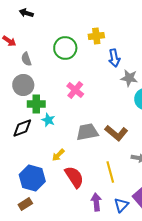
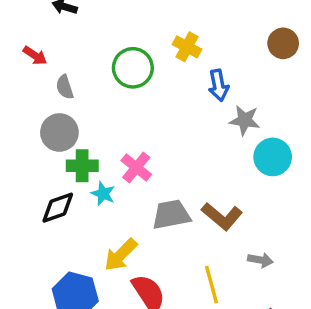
yellow cross: (96, 36) -> (187, 47), turned 35
pink cross: (75, 90) -> (136, 167), moved
yellow arrow: (58, 155) -> (121, 255), size x1.5

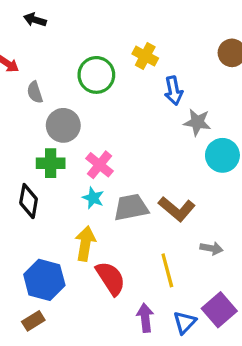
gray circle: (59, 132) -> (63, 125), moved
cyan star: (103, 194) -> (93, 198), moved
black diamond: (58, 208) -> (29, 201), turned -60
yellow arrow: (121, 255) -> (85, 244), turned 144

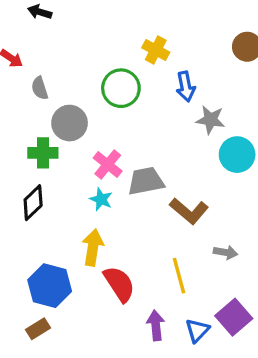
green circle: (96, 75) -> (121, 88), moved
green cross: (51, 163) -> (43, 153), moved
black diamond: (29, 201) -> (33, 203), turned 36
gray trapezoid: (131, 207) -> (146, 181), moved

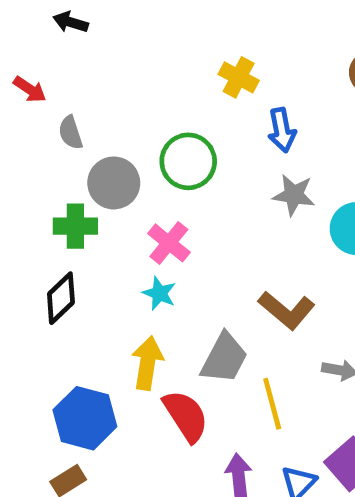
green circle: (121, 88) -> (188, 161), moved
gray star: (211, 120) -> (294, 195), moved
gray trapezoid: (146, 181) -> (224, 358), moved, turned 129

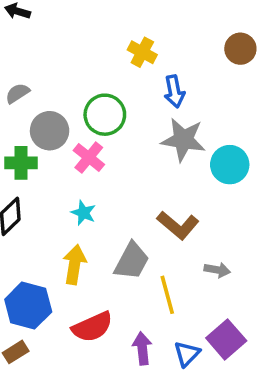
gray semicircle: (71, 133) -> (17, 93), turned 75
gray star: (294, 195) -> (183, 140), size x1.4
pink cross: (169, 243) -> (89, 157), moved
red semicircle: (186, 416) -> (92, 327), moved, turned 99

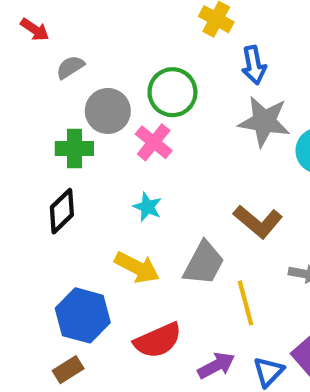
yellow arrow: (75, 265) -> (137, 267), turned 108
purple arrow: (142, 348) -> (216, 365), turned 68

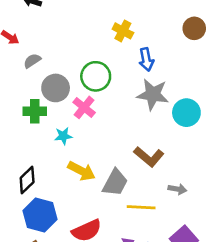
cyan star: (147, 207) -> (63, 136), moved, turned -30
black diamond: (62, 211) -> (27, 180), moved
yellow arrow: (137, 267) -> (81, 171), moved
yellow line: (245, 303) -> (141, 207), turned -72

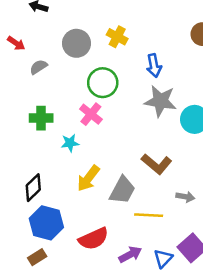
yellow cross: (123, 31) -> (117, 37), moved
gray circle: (56, 88) -> (76, 43), moved
yellow arrow: (81, 171) -> (88, 178), turned 100

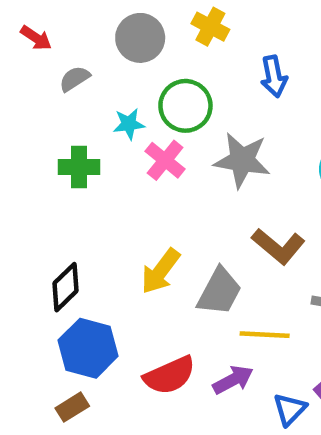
gray star: (160, 101) -> (242, 160), moved
cyan star: (70, 143) -> (129, 124), moved
purple arrow: (130, 254) -> (233, 380), moved

